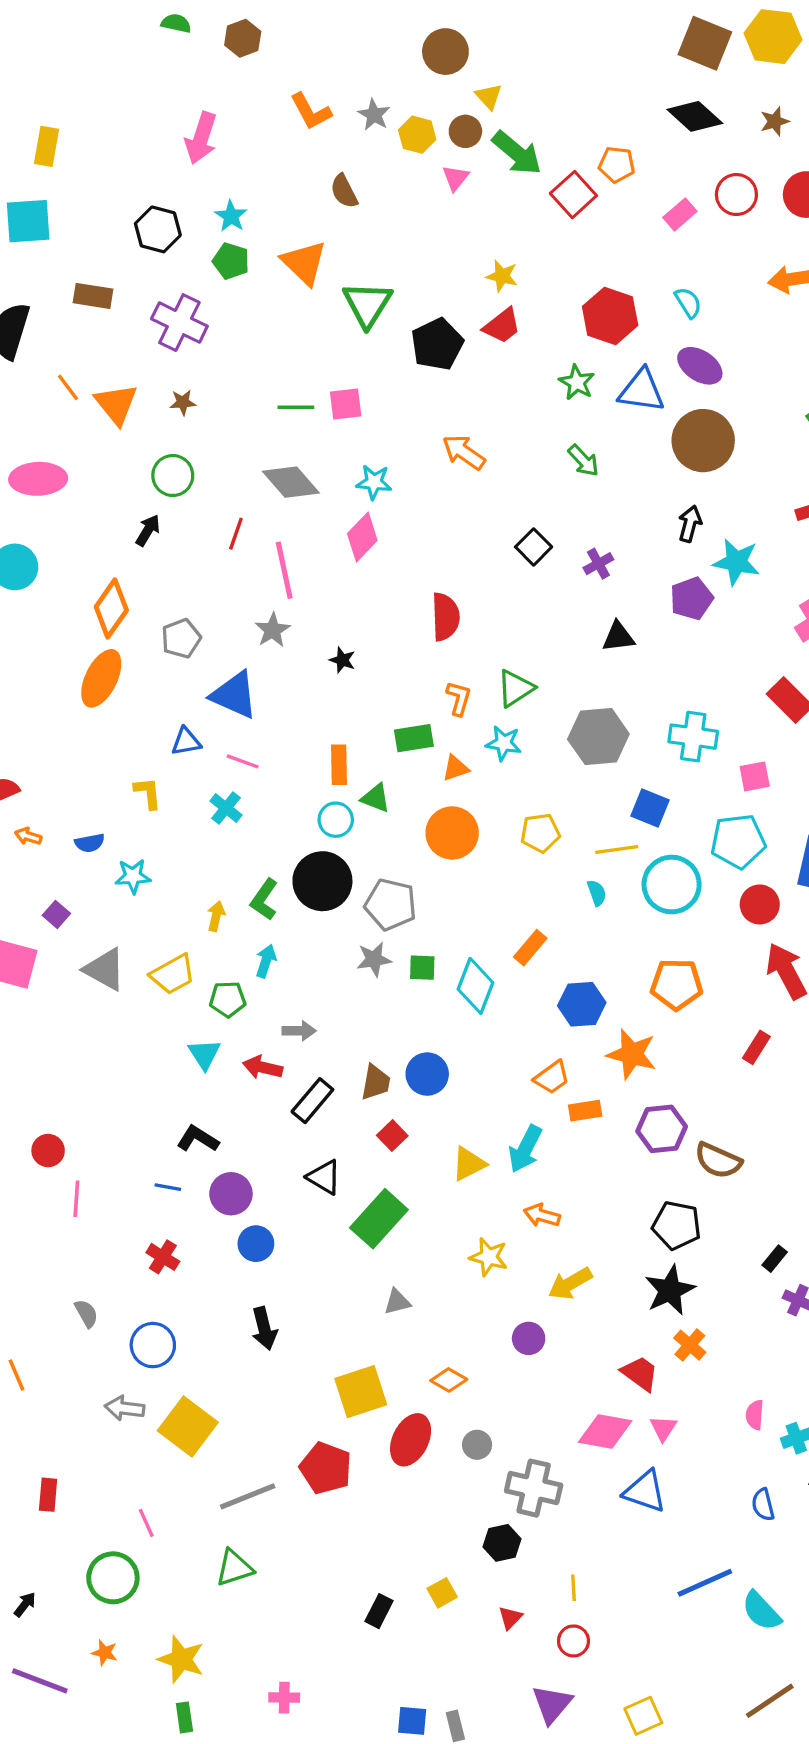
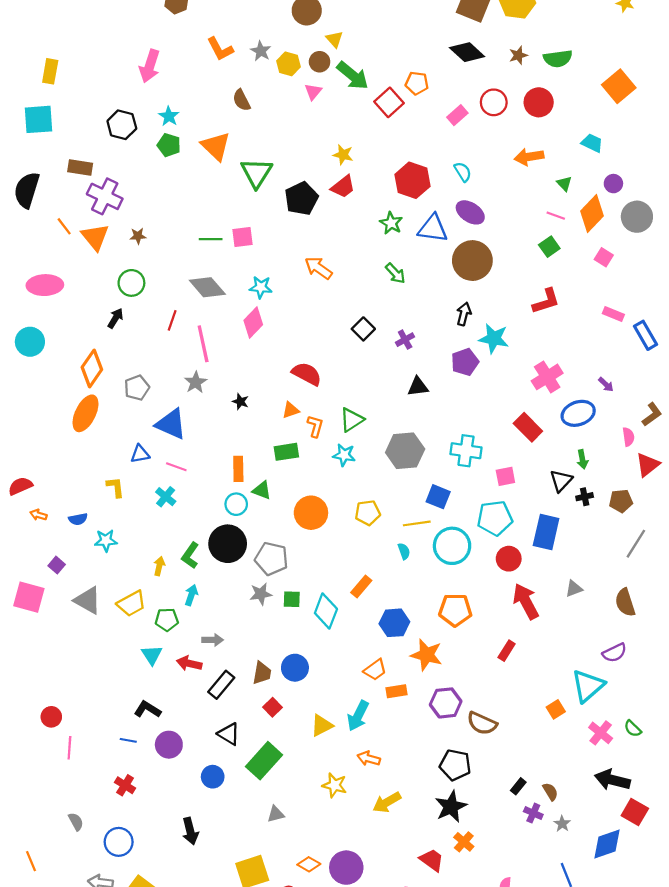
purple cross: (179, 323) -> (105, 196), moved
red semicircle: (445, 617) -> (307, 374), turned -60
orange triangle: (455, 768) -> (291, 410), moved
blue circle: (256, 1244) -> (213, 777), moved
purple circle: (529, 1338) -> (346, 868), moved, size x1.6

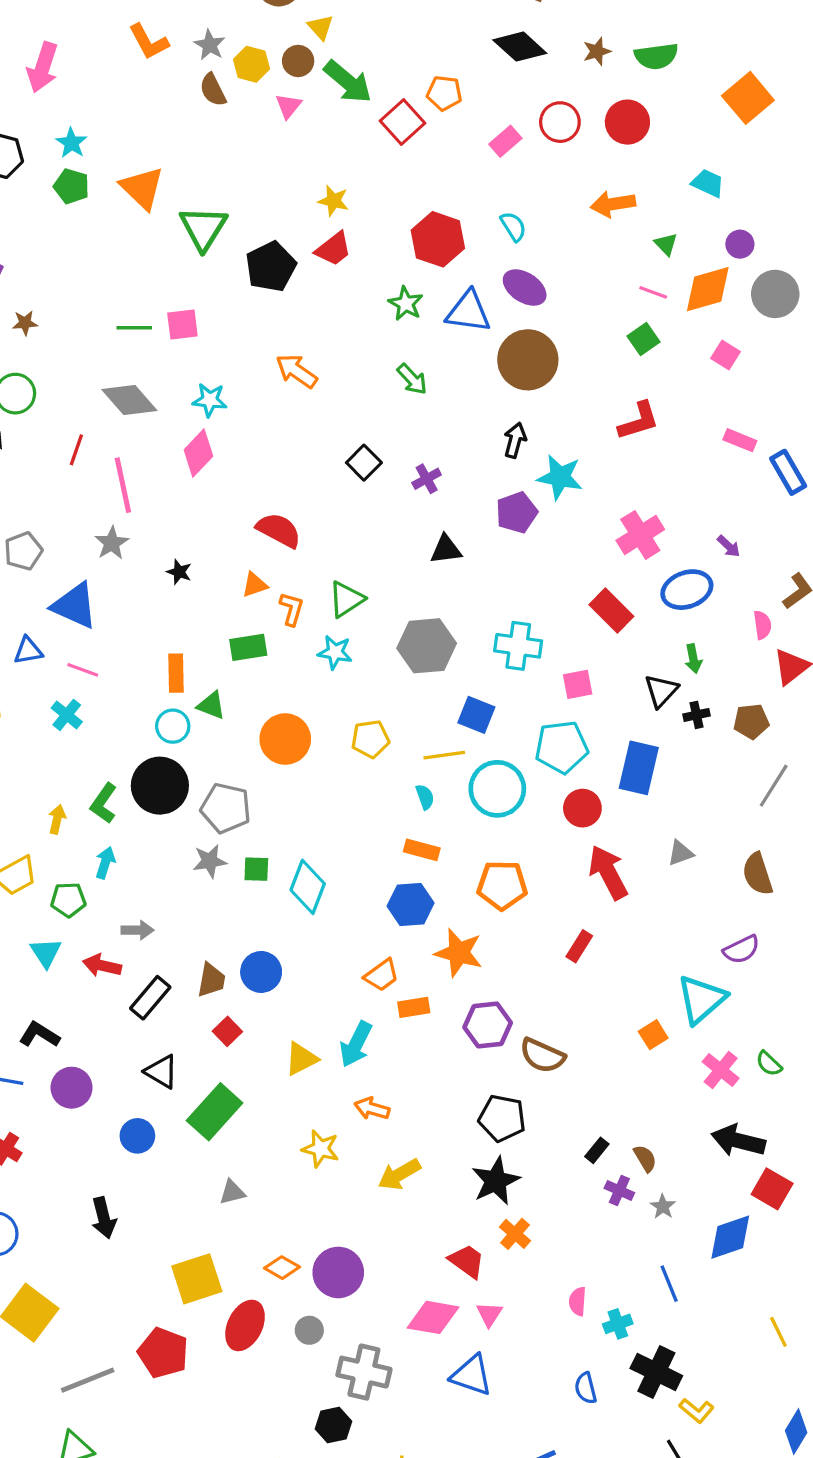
brown semicircle: (242, 100) -> (213, 90), moved
orange diamond: (592, 213) -> (708, 289), turned 30
orange rectangle: (361, 586) -> (422, 850), moved, turned 65

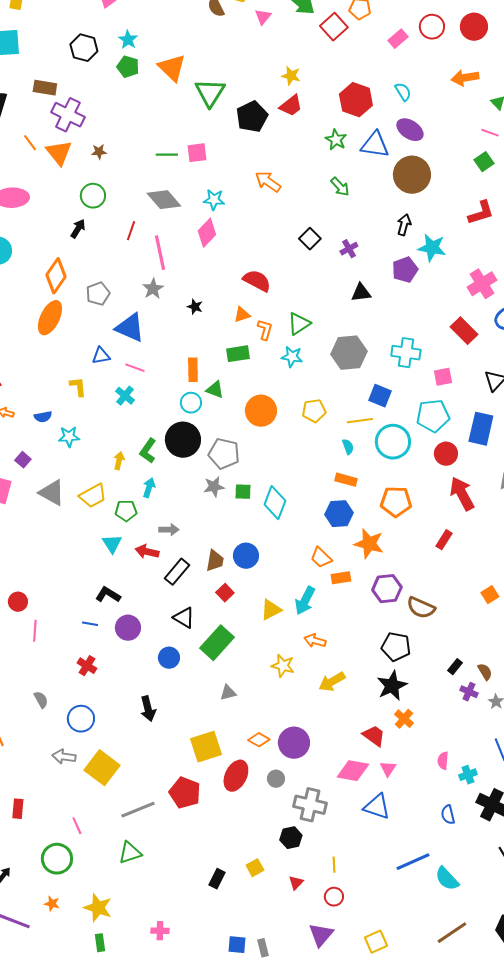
orange trapezoid: (382, 975) -> (321, 558), turned 80

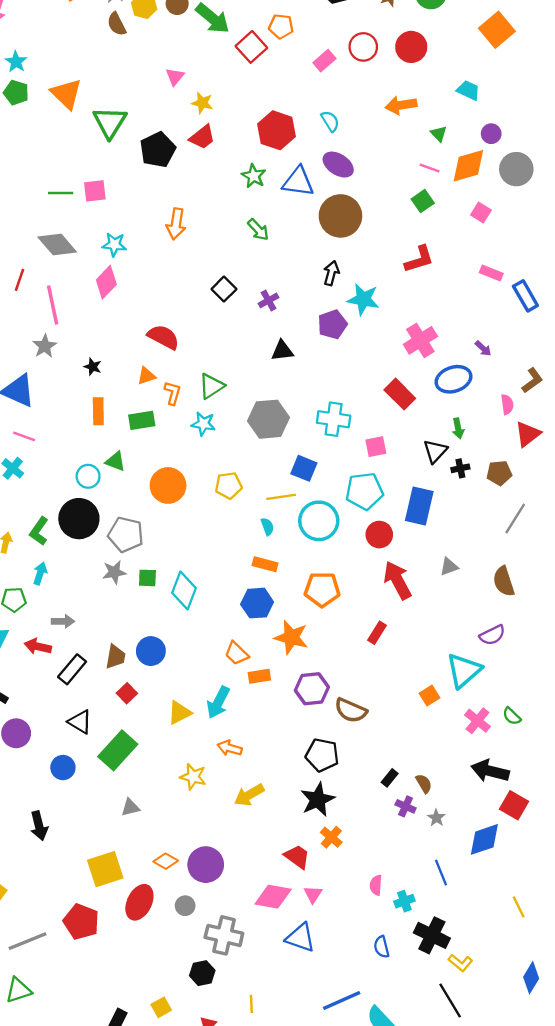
pink triangle: (263, 17) -> (175, 77), moved
orange arrow: (268, 182) -> (176, 224), turned -116
orange rectangle: (193, 370) -> (98, 411), moved

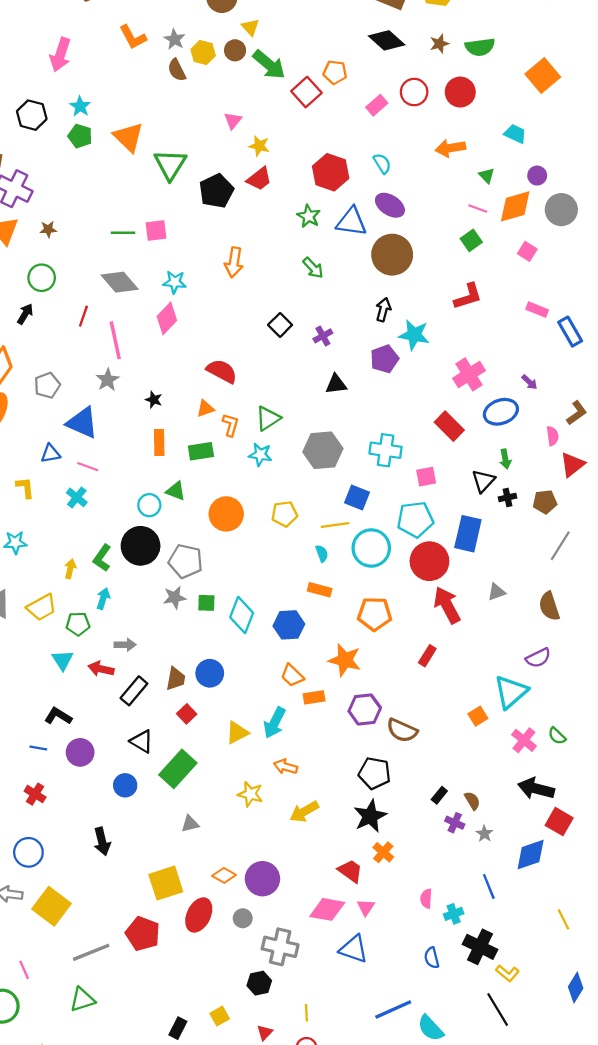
red circle: (379, 535) -> (429, 561), size x1.5
blue hexagon: (257, 603) -> (289, 625), moved

